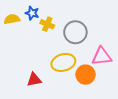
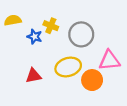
blue star: (32, 13) -> (35, 37), moved
red triangle: (34, 80) -> (33, 76), moved

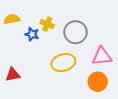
red triangle: (33, 76) -> (13, 75), moved
orange circle: (92, 80) -> (98, 82), moved

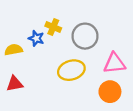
yellow semicircle: (12, 19) -> (14, 50), moved

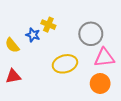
gray circle: (85, 36) -> (91, 34), moved
yellow semicircle: (14, 50) -> (12, 45), turned -119

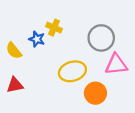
orange circle: (100, 83) -> (95, 93), moved

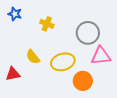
blue star: (37, 39) -> (15, 14), moved
yellow semicircle: (14, 51) -> (33, 57), moved

